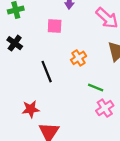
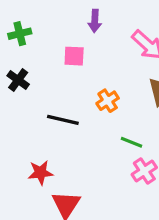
black line: (47, 72) -> (63, 120), turned -55

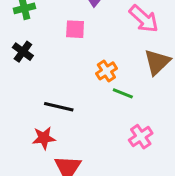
black line: (63, 120) -> (59, 107), moved
green line: (132, 142) -> (123, 93), moved

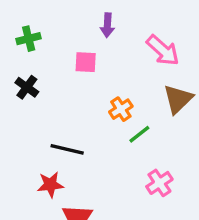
green line: (123, 93) -> (139, 134), turned -60

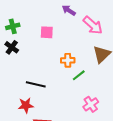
purple arrow: (107, 25) -> (69, 10), moved, turned 120
green cross: (29, 39) -> (13, 26), moved
orange cross: (121, 109) -> (68, 60), turned 32

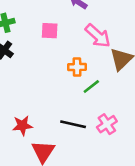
pink arrow: (93, 25) -> (98, 36), moved
black line: (36, 84) -> (73, 124), moved

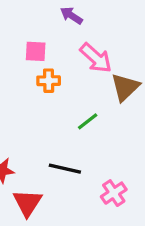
orange cross: (77, 67) -> (49, 81), moved
pink cross: (107, 124) -> (114, 193), moved

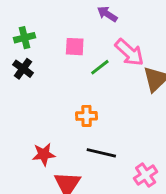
orange cross: (49, 81) -> (87, 116), moved
green line: (88, 121) -> (100, 67), moved

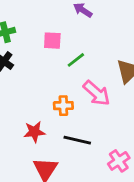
pink arrow: (129, 52) -> (97, 93), moved
red star: (44, 154) -> (34, 132), moved

